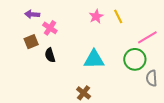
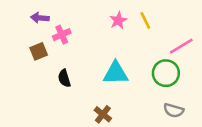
pink cross: (50, 28) -> (62, 35), turned 32
black semicircle: (50, 55) -> (64, 78), moved
gray semicircle: (152, 78) -> (174, 110), moved, turned -70

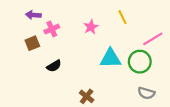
pink star: (118, 20) -> (91, 27), moved
cyan triangle: (116, 73) -> (110, 58), moved
black semicircle: (64, 78) -> (54, 66), turned -104

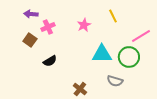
brown square: (32, 43) -> (30, 40), turned -32
gray semicircle: (146, 93) -> (115, 81), moved

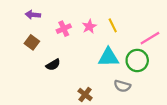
yellow line: (113, 16) -> (113, 25), moved
pink cross: (48, 27) -> (64, 29), moved

